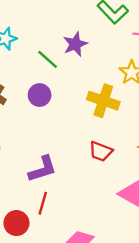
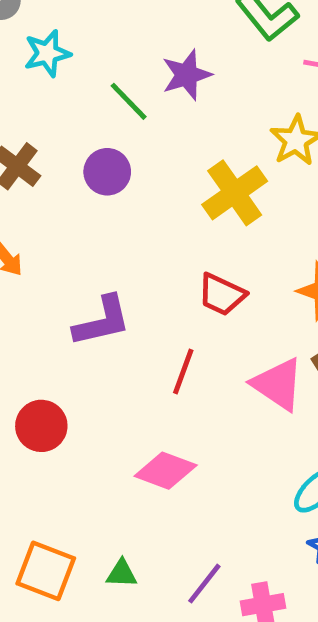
yellow cross: (103, 101) -> (235, 193), turned 32
red line: (43, 203) -> (183, 371), moved

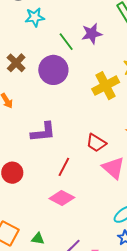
purple circle: (107, 172) -> (53, 70), size x1.5
red trapezoid: (222, 294) -> (96, 143), moved
red line: (183, 371) -> (64, 167), moved

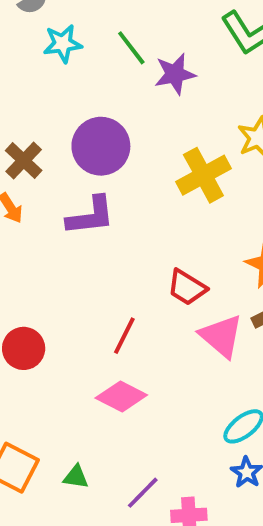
green line: (66, 42) -> (131, 48), moved
brown cross: (16, 63) -> (24, 160), moved
purple L-shape: (43, 132) -> (91, 216), moved

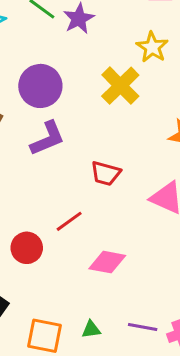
red trapezoid: (187, 287) -> (106, 173), moved
red line: (124, 336) -> (69, 221), moved, turned 44
purple line: (143, 493) -> (143, 327), turned 72

